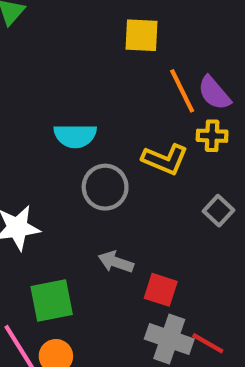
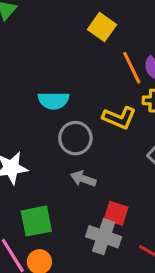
yellow square: (141, 35) -> (102, 27), turned 32
gray arrow: (116, 262) -> (83, 179), moved
gray cross: (169, 339) -> (104, 237), moved

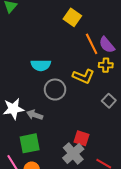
gray arrow: (83, 179) -> (35, 115), moved
gray cross: (104, 237) -> (73, 153), turned 30

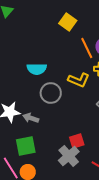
red square: (81, 138) -> (77, 141), turned -35

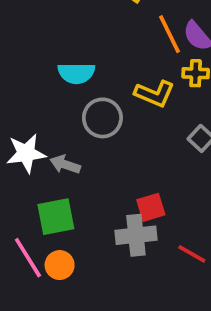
gray cross: (69, 156) -> (136, 235), turned 35

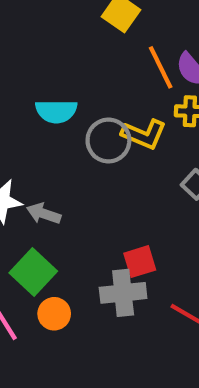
gray circle: (102, 118) -> (108, 140), moved
green square: (56, 217) -> (33, 272), turned -36
orange circle: (60, 265) -> (54, 314), moved

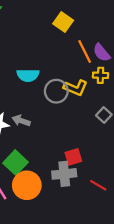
gray arrow: (44, 214) -> (21, 121), moved
orange circle: (54, 314) -> (27, 185), size x1.6

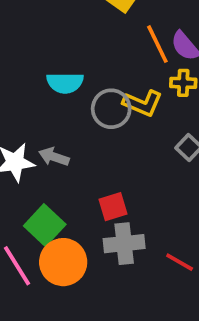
red square: (73, 157) -> (113, 207), moved

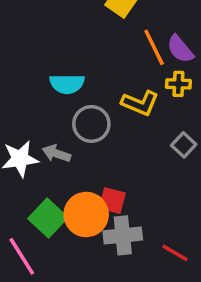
gray circle: (111, 109) -> (91, 124), moved
red square: (113, 207) -> (112, 201), turned 32
orange circle: (63, 262) -> (86, 215), moved

